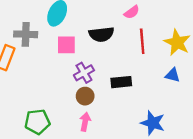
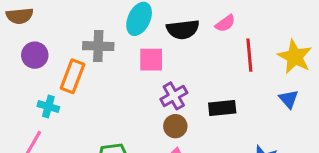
pink semicircle: (132, 12) -> (225, 23), moved
black semicircle: (101, 34) -> (183, 29), moved
blue triangle: (173, 75) -> (289, 99), turned 35

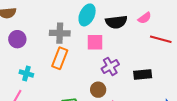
red line: (249, 55) -> (161, 39), turned -70
orange rectangle: (73, 76) -> (60, 58), moved
brown circle: (175, 126) -> (98, 90), moved

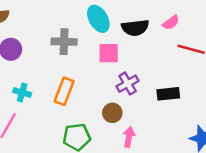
cyan ellipse: (87, 15) -> (98, 19), turned -55
orange rectangle: (60, 58) -> (64, 91), moved

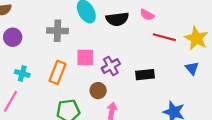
pink semicircle: (171, 23) -> (147, 15), turned 64
pink square: (109, 53) -> (85, 57), moved

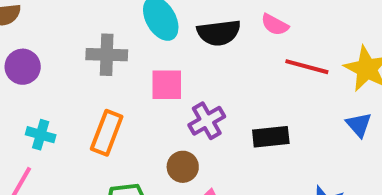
pink square: (85, 57) -> (167, 85), moved

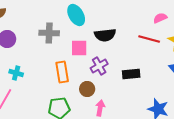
pink semicircle: (275, 25) -> (160, 18), moved, turned 128
black semicircle: (219, 33) -> (105, 35), moved
orange rectangle: (107, 133) -> (62, 72), moved, turned -30

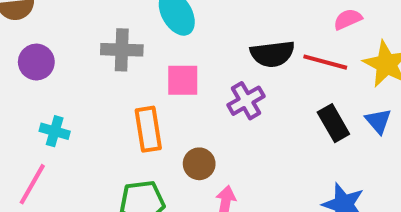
black semicircle: (105, 35) -> (272, 54), moved
purple cross: (99, 66) -> (246, 101), moved
black rectangle: (131, 74) -> (333, 123), moved, turned 66

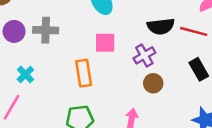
gray cross: (122, 50) -> (46, 30), moved
cyan cross: (55, 131) -> (25, 74), turned 30
brown circle: (199, 164) -> (153, 83), moved

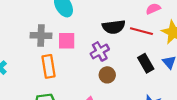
gray cross: (46, 30) -> (41, 35), moved

